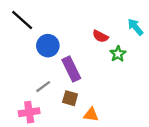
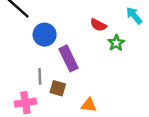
gray line: (43, 87) -> (40, 76), turned -56
brown square: (70, 98) -> (58, 88), moved

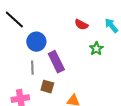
red semicircle: (98, 25) -> (81, 25), moved
gray line: (40, 76) -> (32, 68), moved

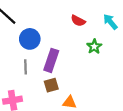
purple rectangle: (56, 62) -> (51, 60), turned 45
brown square: (47, 87) -> (51, 85), moved, turned -32

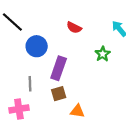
red semicircle: (78, 21) -> (74, 28), moved
gray line: (25, 67) -> (30, 84), moved

